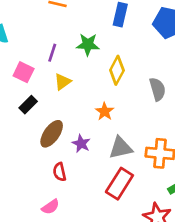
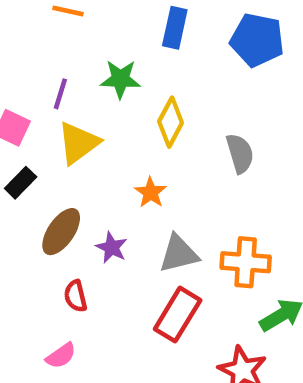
yellow triangle: (62, 82) -> (78, 143), size x1.5

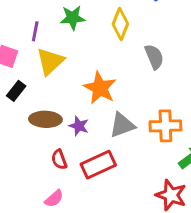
yellow diamond: (171, 122) -> (120, 24), moved
orange star: (151, 192) -> (100, 88), size x1.6
brown ellipse: (61, 232) -> (45, 119), turned 64
red rectangle: (178, 315) -> (98, 165), moved, turned 40

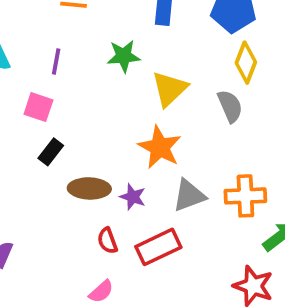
yellow diamond: (120, 24) -> (246, 63), moved
purple line: (35, 31) -> (56, 62), moved
yellow triangle: (50, 61) -> (170, 89), moved

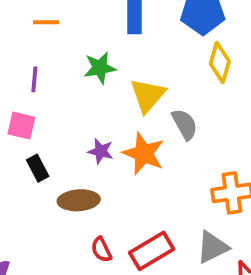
gray semicircle: (230, 106) -> (185, 124), moved
black rectangle: (51, 152) -> (38, 168), turned -60
gray triangle: (189, 195) -> (212, 247), moved
purple star: (133, 197) -> (101, 151), moved

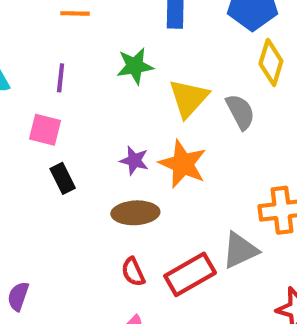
gray semicircle: (185, 124) -> (240, 112), moved
brown ellipse: (79, 200) -> (135, 213), moved
gray triangle: (212, 247) -> (240, 250), moved

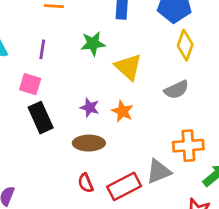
yellow triangle: (189, 98) -> (128, 67), turned -32
gray semicircle: (240, 112) -> (176, 90), moved, turned 90
orange star: (183, 164) -> (122, 111), size x0.7
black rectangle: (63, 178) -> (41, 118), size x1.5

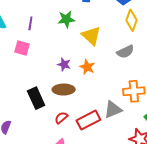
black rectangle: (41, 118) -> (36, 98), moved
red semicircle: (86, 183) -> (61, 118), turned 72

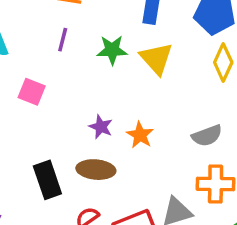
purple line: (30, 23) -> (63, 40), moved
yellow triangle: (91, 36) -> (156, 58), moved
gray semicircle: (125, 52) -> (207, 136), moved

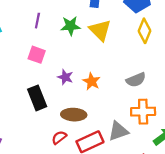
pink square: (32, 92) -> (37, 55), moved
brown ellipse: (96, 170) -> (74, 115), moved
black rectangle: (47, 180) -> (37, 98), moved

